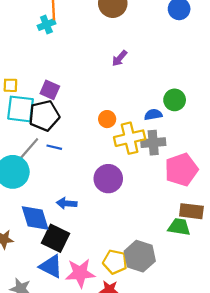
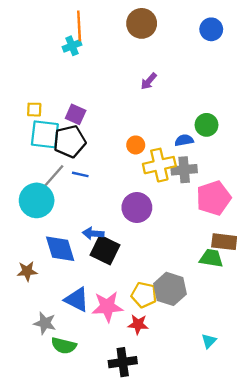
black square: (55, 238) -> (105, 250), moved

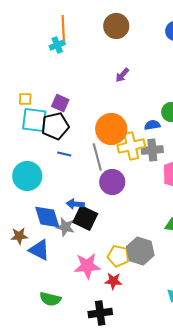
orange circle: (136, 145) -> (111, 129), size x2.0
gray line: (52, 178) -> (97, 157), moved, turned -56
blue triangle: (77, 300) -> (39, 250), moved
gray star: (45, 323) -> (65, 227), moved

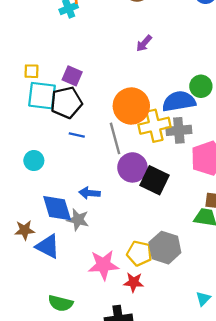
blue semicircle: (152, 125) -> (179, 101), size x1.8
cyan circle: (27, 176) -> (34, 161), size x0.6
black square: (85, 218) -> (154, 180), moved

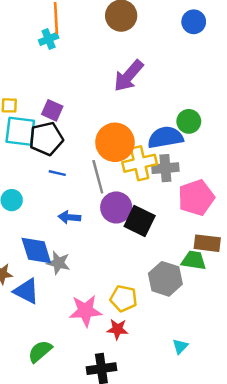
purple arrow: (144, 43) -> (129, 76), size x1.8
blue arrow: (90, 193) -> (69, 217), moved
gray hexagon: (165, 248) -> (165, 279), moved
cyan triangle: (203, 299) -> (180, 346), moved
green semicircle: (61, 303) -> (40, 351), turned 125

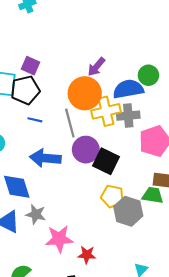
purple arrow: (129, 76) -> (96, 67), moved, size x0.7
blue arrow: (69, 217) -> (45, 158), size x1.6
gray star: (58, 263) -> (36, 214), moved
yellow pentagon: (124, 298) -> (112, 196), moved

